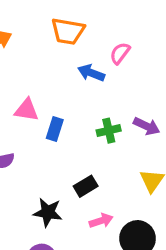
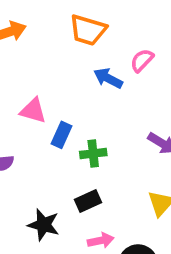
green cross: (109, 131) -> (93, 153), moved

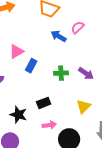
pink triangle: (33, 111) -> (16, 52), turned -49
green cross: (93, 153) -> (61, 73), moved

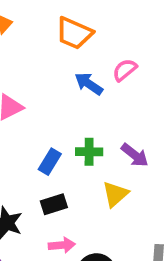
blue rectangle: (31, 66) -> (50, 162), moved
yellow triangle: (84, 106) -> (115, 194), moved

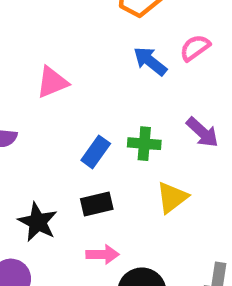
purple arrow: (135, 155) -> (202, 132), moved

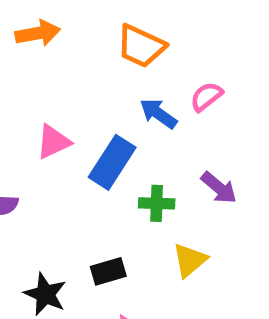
blue rectangle: (96, 152) -> (112, 162), moved, size x1.5

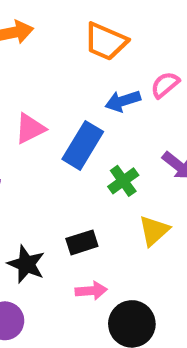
blue arrow: (158, 114) -> (123, 101), turned -52
green cross: (157, 203) -> (123, 181), turned -36

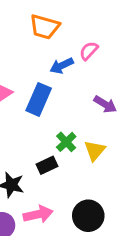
green cross: (123, 181) -> (66, 142), moved
pink arrow: (91, 291) -> (38, 214), moved, size x1.4

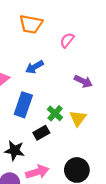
blue arrow: (62, 66) -> (34, 67), moved
blue rectangle: (39, 99) -> (23, 105), moved

